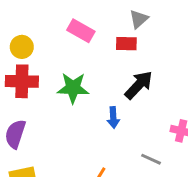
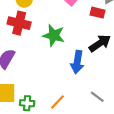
blue arrow: (113, 118) -> (77, 62), size x1.5

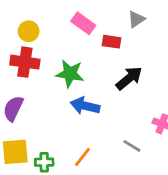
red rectangle: (97, 13) -> (112, 42), moved
blue arrow: (77, 62) -> (85, 106), moved, turned 100

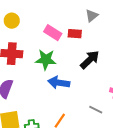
pink rectangle: (83, 23) -> (53, 33), moved
yellow circle: (29, 31) -> (12, 21), moved

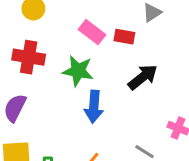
blue arrow: (59, 83) -> (94, 107), turned -100

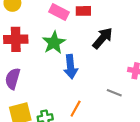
green star: (78, 71) -> (54, 43), turned -30

